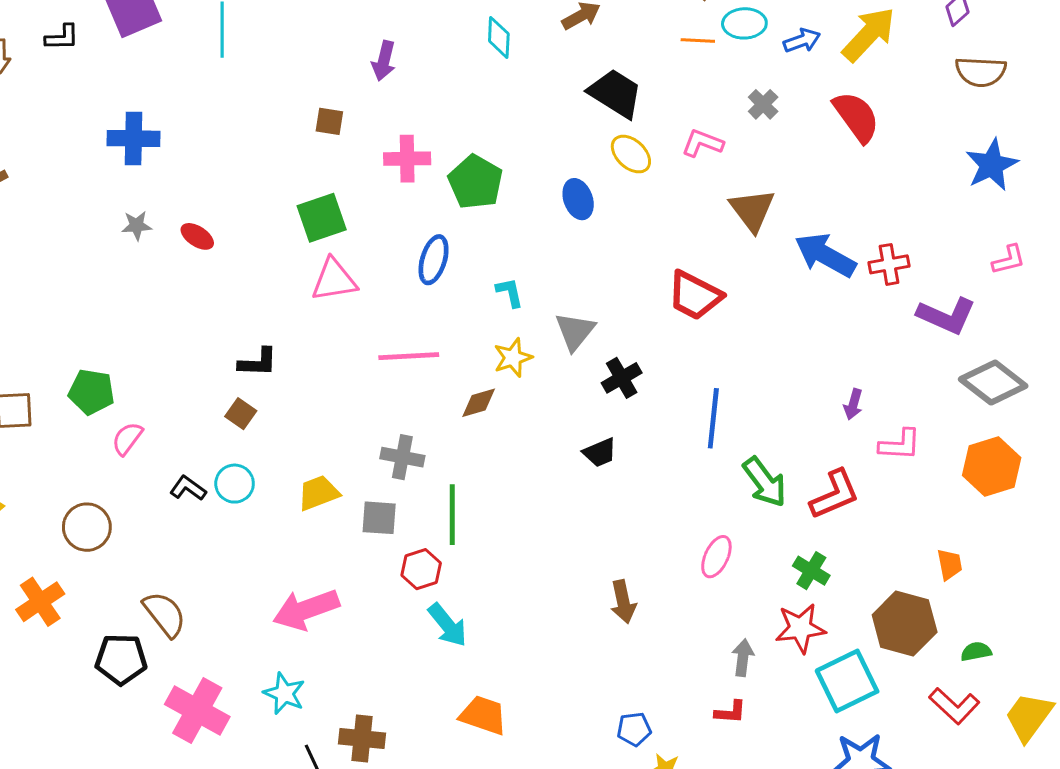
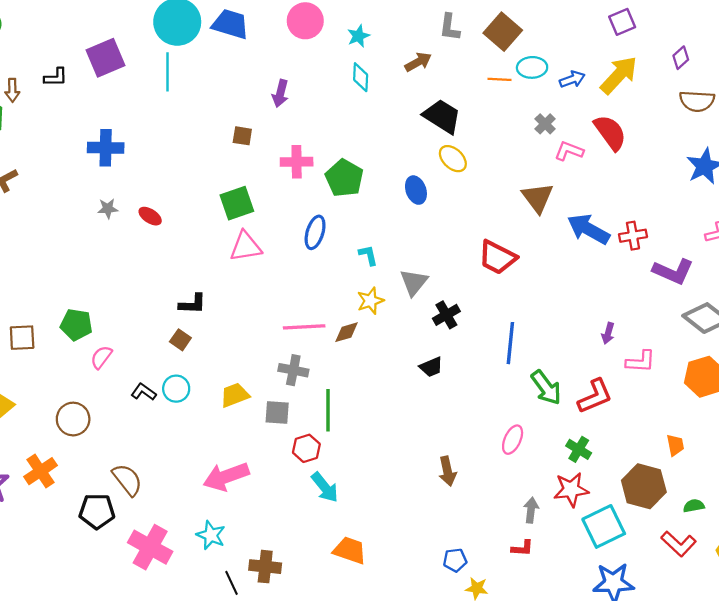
pink L-shape: (702, 143) -> (569, 151), moved
pink line: (409, 356) -> (304, 327), moved

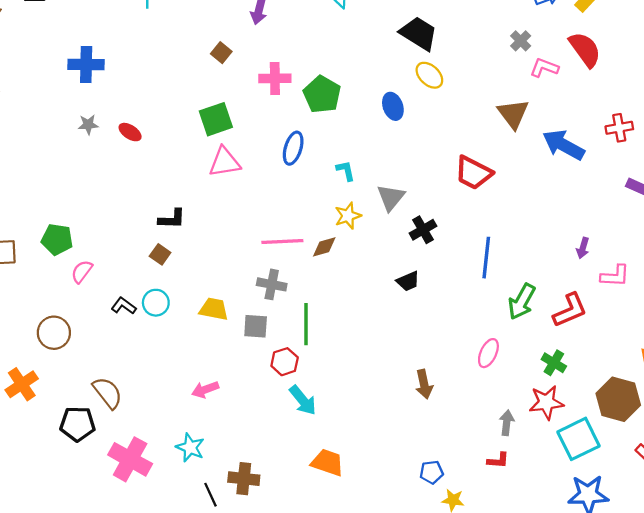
brown square: (242, 136) -> (221, 53), turned 30
red cross: (633, 236) -> (619, 128), moved
green arrow: (546, 388) -> (522, 302), turned 66
yellow trapezoid: (235, 395) -> (214, 309), turned 32
pink arrow: (226, 477) -> (205, 390), size x0.6

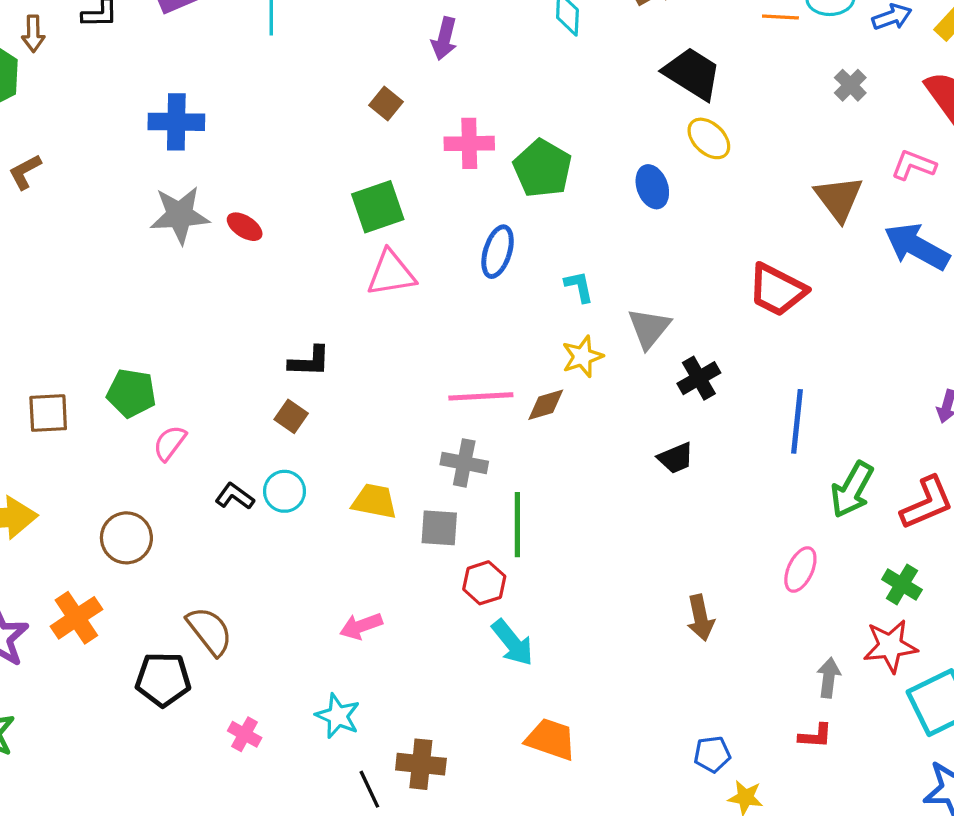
pink L-shape: (544, 68) -> (914, 165), moved
gray star: (88, 125) -> (180, 215), size x1.8
pink cross: (130, 459) -> (245, 734), size x0.5

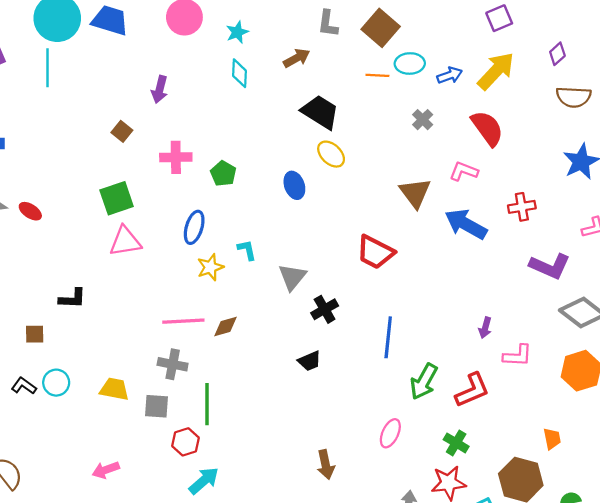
green pentagon: (542, 168) -> (223, 173), size x0.7
yellow star: (582, 356) -> (210, 267), moved
brown square: (291, 416) -> (35, 334), moved, turned -36
cyan arrow: (512, 643) -> (204, 481), turned -92

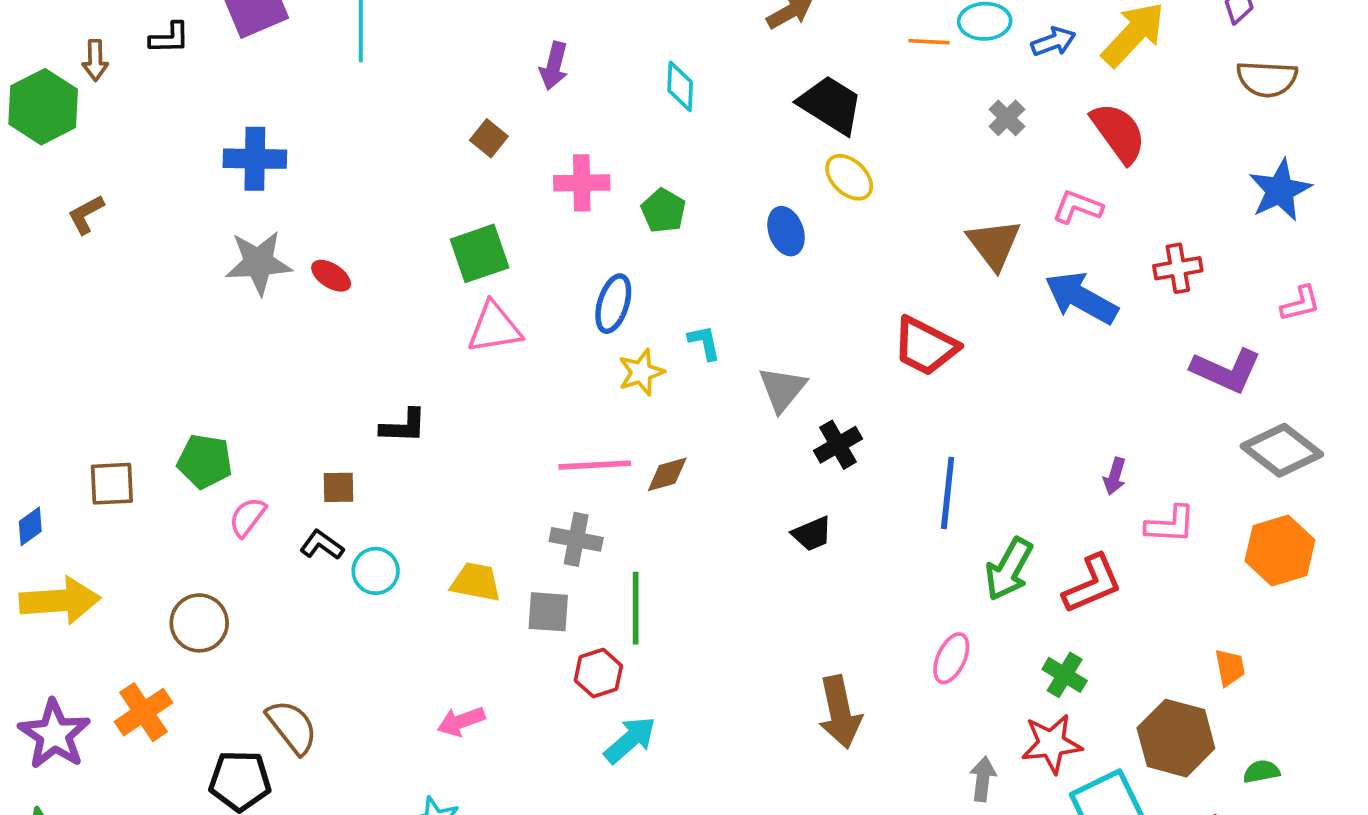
cyan diamond: (239, 73) -> (680, 86), moved
black L-shape: (24, 386) -> (322, 545), moved
brown arrow: (326, 465) -> (840, 712), size x1.4

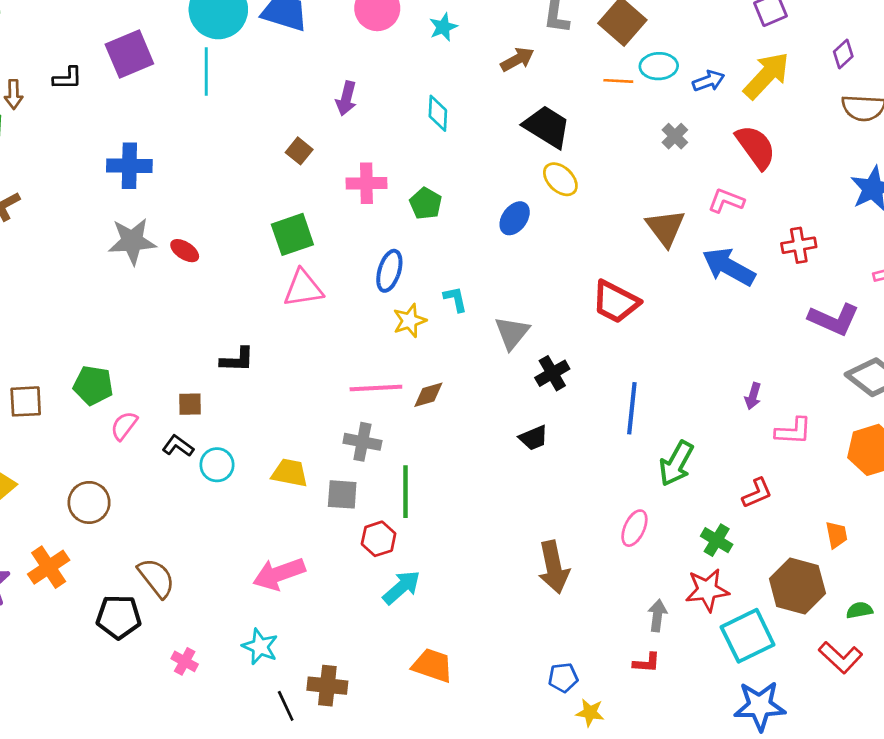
blue ellipse: (786, 231) -> (515, 218), turned 56
red L-shape: (1092, 584) -> (757, 493), moved, size x0.7
pink arrow: (461, 721) -> (279, 574), size x1.5

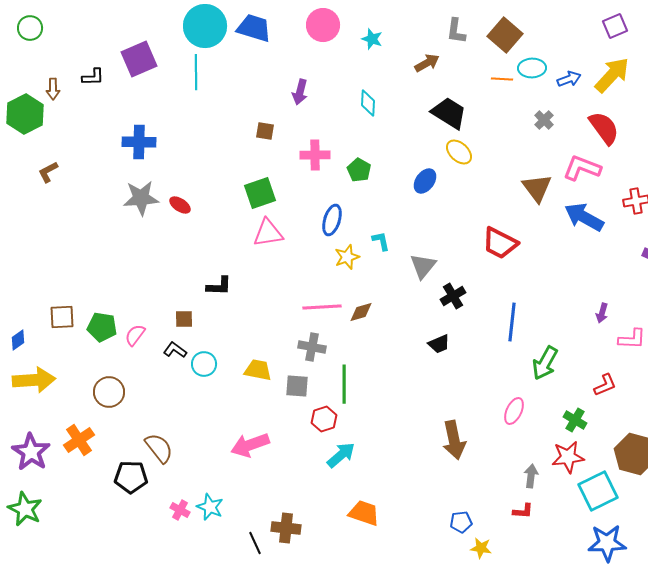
cyan star: (443, 27) -> (372, 39), turned -30
brown square: (299, 151) -> (265, 131), turned -30
pink L-shape: (726, 201) -> (582, 168), size x1.4
green pentagon: (93, 385) -> (102, 327), moved
cyan star: (260, 647) -> (210, 507), moved

